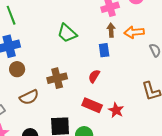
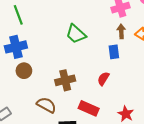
brown semicircle: (29, 97) -> (46, 105), moved, turned -126
red rectangle: (92, 105) -> (89, 108), moved

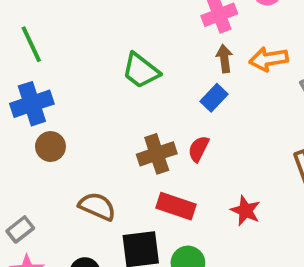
blue rectangle: (114, 52) -> (214, 98), turned 56
brown cross: (65, 80) -> (157, 154), moved

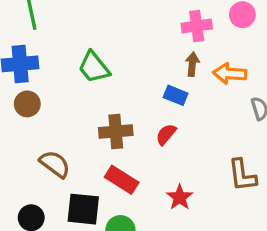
green trapezoid: (141, 71) -> (94, 67), moved
blue rectangle: (214, 98) -> (176, 95), turned 55
red semicircle: (199, 149) -> (166, 134), moved

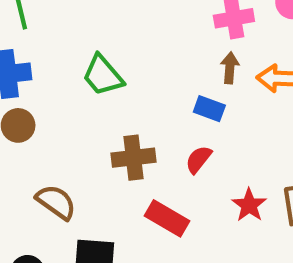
red rectangle: (122, 180) -> (167, 218), moved
red star: (180, 197) -> (249, 205), moved

